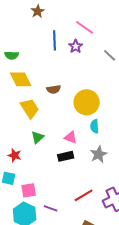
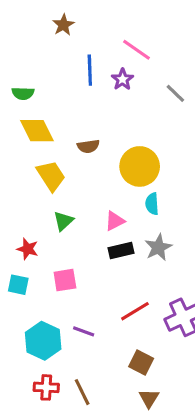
pink triangle: (71, 137) -> (115, 221), turned -48
black rectangle: (66, 156) -> (121, 250), moved
pink square: (29, 190) -> (65, 280), moved

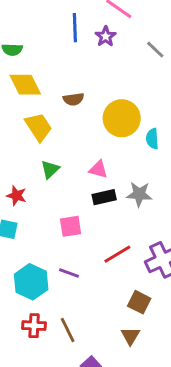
cyan semicircle: (152, 204) -> (152, 139), moved
pink triangle: (115, 221) -> (98, 169), turned 42
gray star: (158, 247) -> (139, 194), turned 30
pink square: (65, 280) -> (71, 226), moved
brown square: (141, 363) -> (139, 302), moved

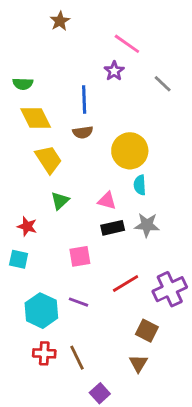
blue line: (75, 28) -> (84, 99), moved
cyan semicircle: (152, 139) -> (140, 185), moved

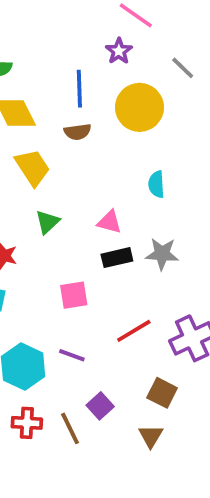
yellow circle: (130, 151) -> (139, 107), moved
cyan semicircle: (140, 185) -> (156, 184), moved
purple square: (100, 393) -> (100, 406), moved

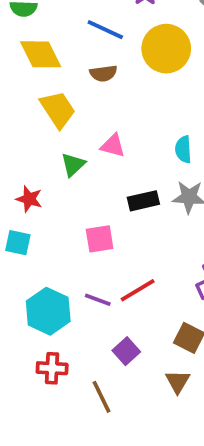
blue line: (79, 89) -> (105, 30), turned -63
cyan semicircle: (156, 184) -> (183, 149), moved
pink triangle: (109, 222) -> (113, 146), moved
red line: (134, 331) -> (138, 290), moved
brown line: (70, 428) -> (102, 397), moved

